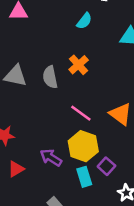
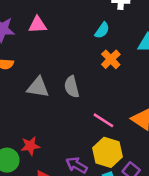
orange cross: (79, 65) -> (111, 59), moved

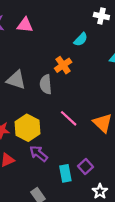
orange cross: (111, 59) -> (63, 65), moved
yellow hexagon: (108, 152) -> (27, 128), moved

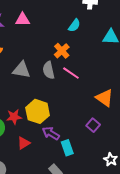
pink line: (69, 118) -> (71, 73), moved
purple square: (85, 166) -> (93, 125), moved
cyan rectangle: (65, 173) -> (67, 148), moved

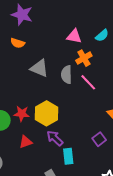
pink triangle: (23, 20) -> (74, 36), moved

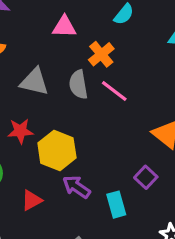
pink triangle: (74, 36) -> (64, 27), moved
red star: (22, 114) -> (20, 131), moved
cyan rectangle: (68, 156) -> (116, 205), moved

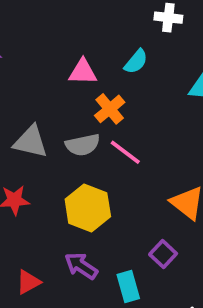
pink triangle: (64, 27) -> (83, 72), moved
gray semicircle: (78, 85) -> (83, 145), turned -92
yellow hexagon: (57, 150) -> (88, 208), moved

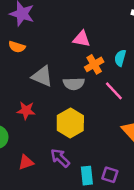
cyan semicircle: (136, 61) -> (120, 58), moved, turned 147
pink line: (125, 152) -> (114, 91), moved
purple square: (163, 254) -> (110, 175), moved, turned -35

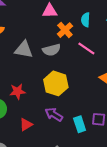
red star: (26, 111) -> (18, 91), moved

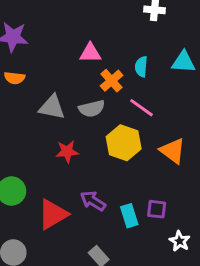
yellow hexagon: (56, 83) -> (124, 143), moved
red star: (18, 91) -> (67, 152), moved
red triangle: (26, 125) -> (53, 214), size x1.6

